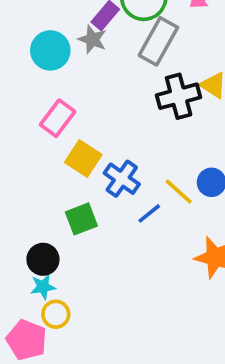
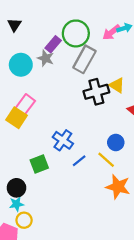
yellow square: (83, 159) -> (16, 118), moved
yellow line: (179, 191) -> (106, 160), moved

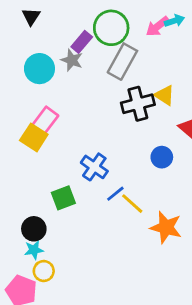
blue circle: (116, 142) -> (162, 157), moved
yellow line: (106, 160) -> (132, 204), moved

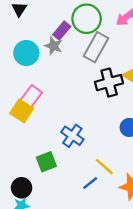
blue line: (115, 194) -> (90, 183), moved

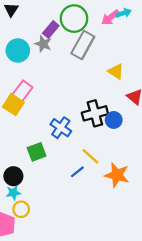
black cross: (109, 83) -> (95, 113), moved

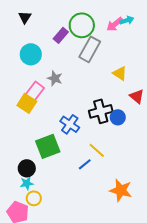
gray star: (43, 44) -> (55, 78), moved
green square: (37, 152) -> (48, 146), size x1.4
orange star: (117, 175) -> (121, 190), moved

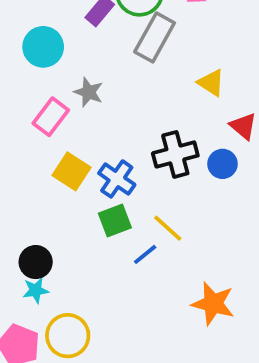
yellow square: (27, 103) -> (72, 171), moved
blue circle: (118, 117) -> (222, 164), moved
green square: (48, 146) -> (115, 220), moved, size x0.7
yellow circle: (34, 198) -> (68, 336), moved, size x1.5

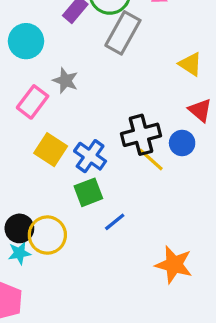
yellow triangle: (211, 83) -> (190, 64), moved
yellow line: (168, 228) -> (151, 159), moved
yellow circle: (68, 336) -> (47, 235), moved

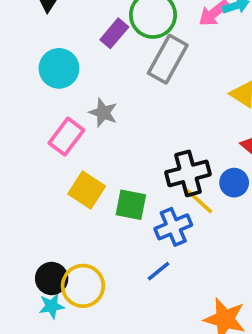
blue cross: (90, 156) -> (173, 227), moved, turned 32
green square: (88, 192) -> (131, 205), moved, turned 32

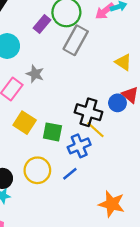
black cross: (188, 173) -> (88, 112), turned 32
blue circle: (234, 183) -> (117, 103), moved
yellow circle: (83, 286) -> (37, 170), moved

